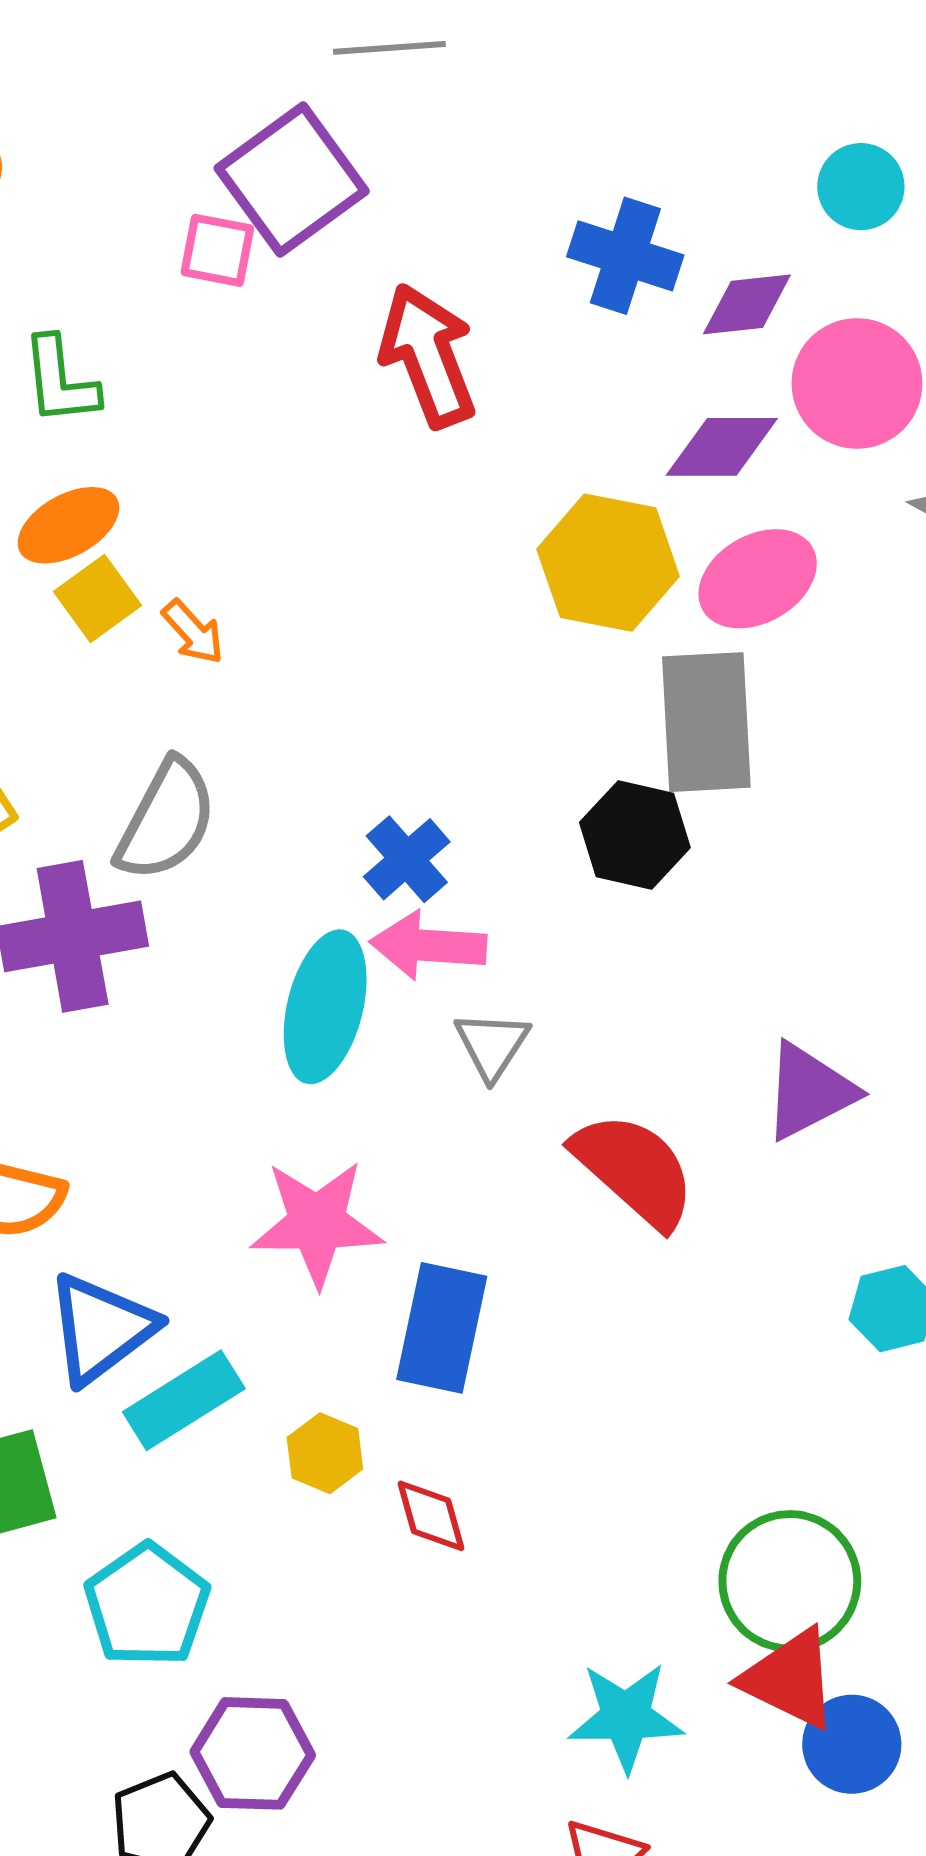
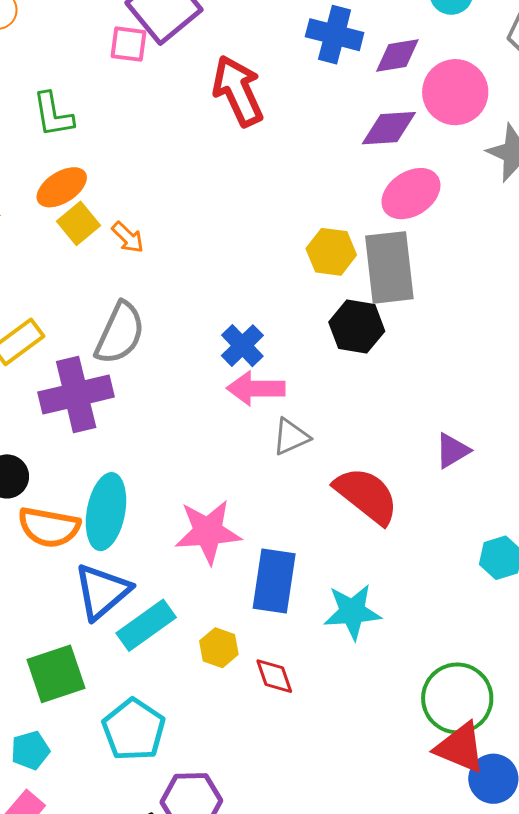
yellow hexagon: (608, 563) -> (331, 252), moved, size x0.7
cyan ellipse: (325, 1007) -> (106, 512), moved
gray triangle: (492, 1045) -> (291, 437), turned 36
purple triangle: (809, 1091) -> (452, 451), size x0.7
cyan star: (626, 1717) -> (352, 612), moved

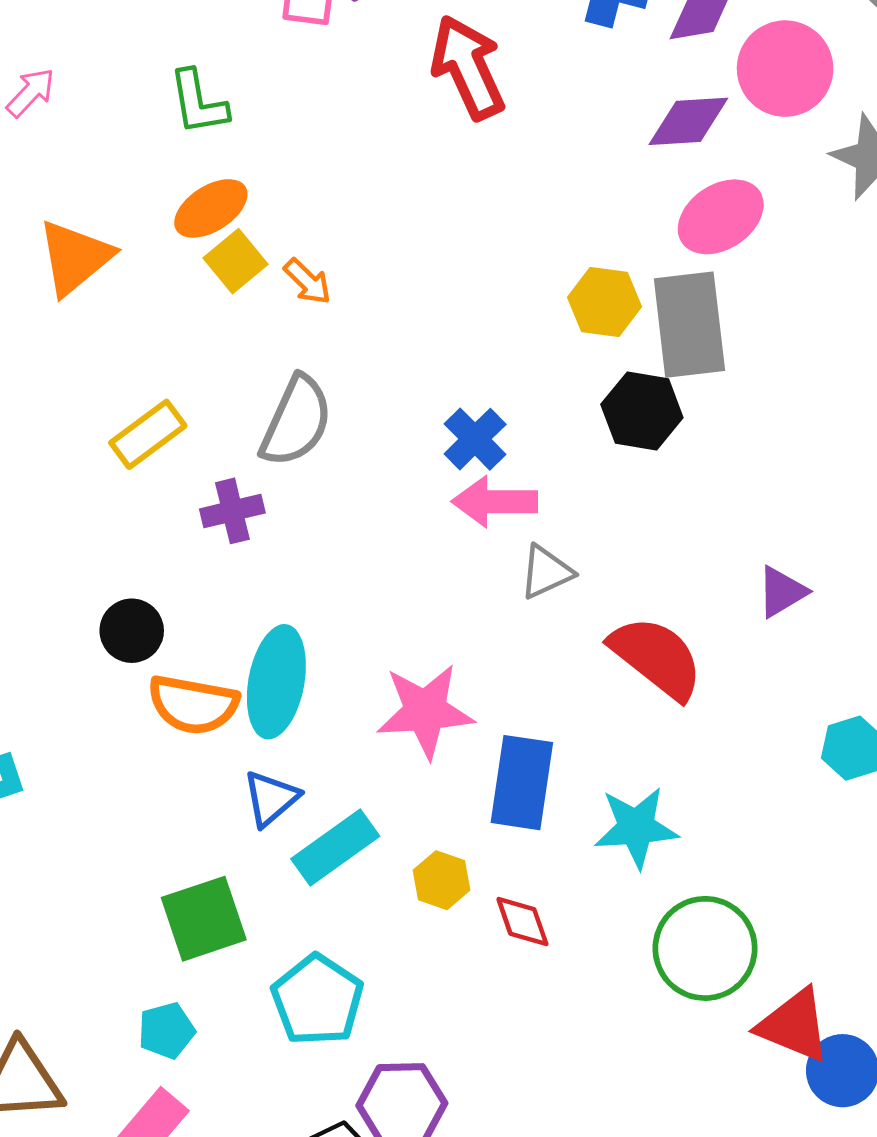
purple cross: (76, 395) -> (232, 511), size x0.6
blue triangle: (102, 591) -> (271, 798), size x0.7
green circle: (457, 698) -> (705, 948), moved

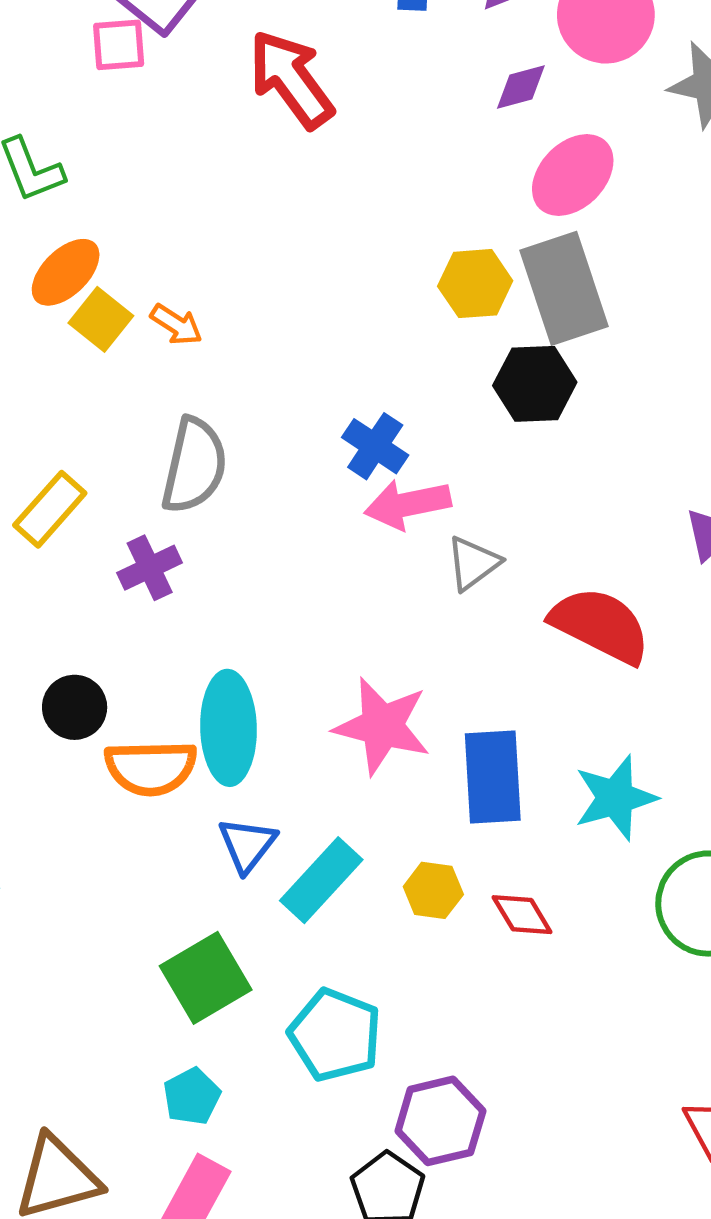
purple diamond: (688, 121) -> (521, 87), size x0.7
pink star: (425, 711) -> (382, 726), turned 30

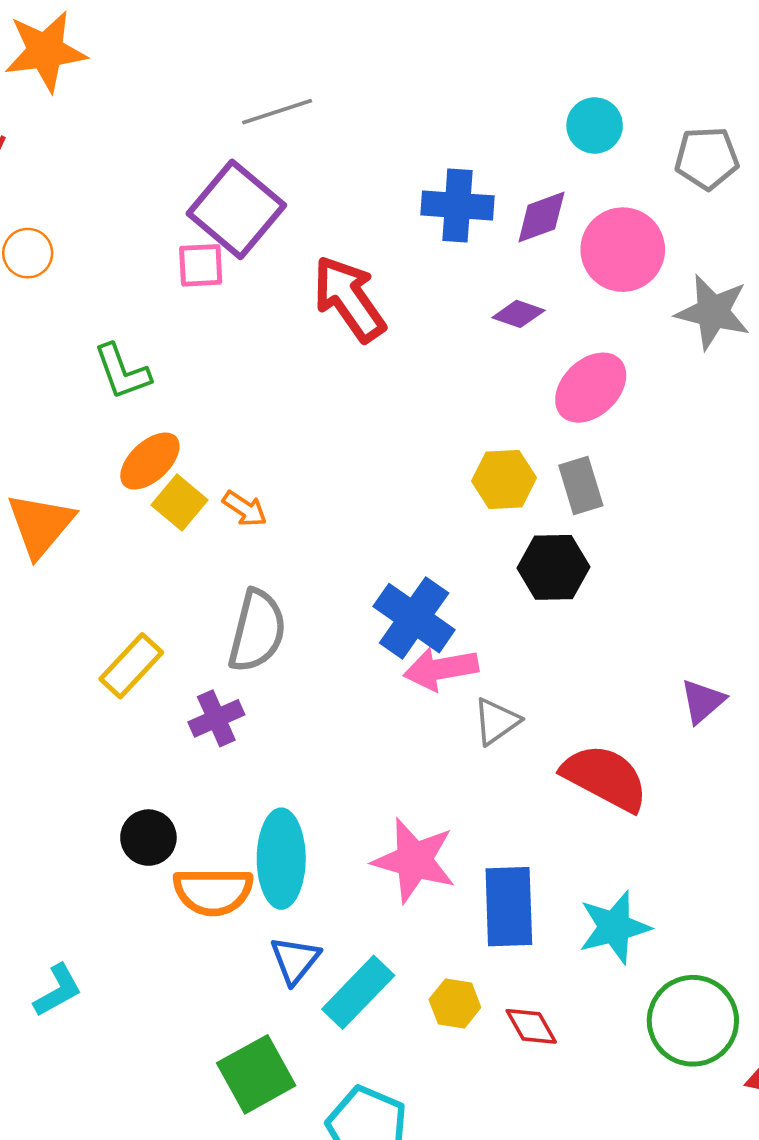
purple diamond: (521, 87) -> (518, 314), moved, turned 33
gray rectangle: (564, 288) -> (581, 485), size x0.6
blue cross: (375, 446) -> (414, 618), size x1.4

